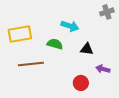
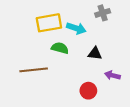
gray cross: (107, 12) -> (103, 13), moved
yellow rectangle: (20, 34) -> (49, 23), moved

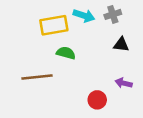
cyan arrow: (76, 28) -> (84, 16), moved
black triangle: (95, 53) -> (121, 45), moved

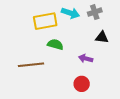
purple arrow: (124, 83) -> (86, 59), moved

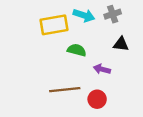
green semicircle: (55, 44) -> (77, 50), moved
brown line: (31, 65) -> (65, 90), moved

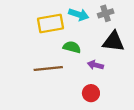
black triangle: (121, 44) -> (113, 41), size x1.5
brown line: (65, 90) -> (48, 68), moved

